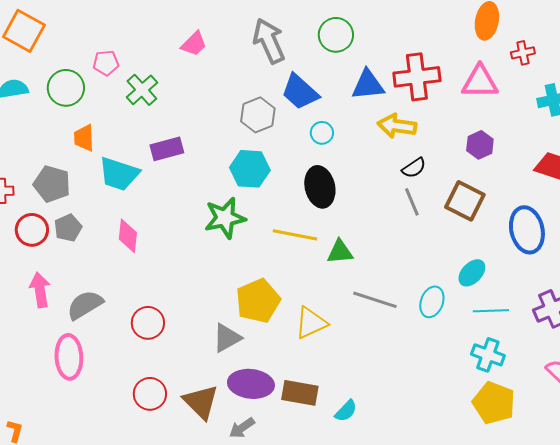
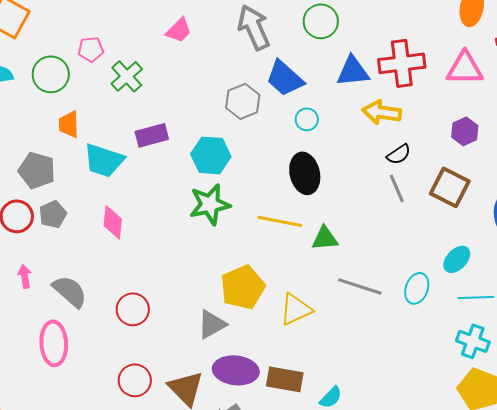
cyan hexagon: (250, 169) -> (211, 155), moved
pink arrow: (40, 290) -> (25, 276), size x0.7
gray semicircle: (85, 305) -> (70, 291), turned 72

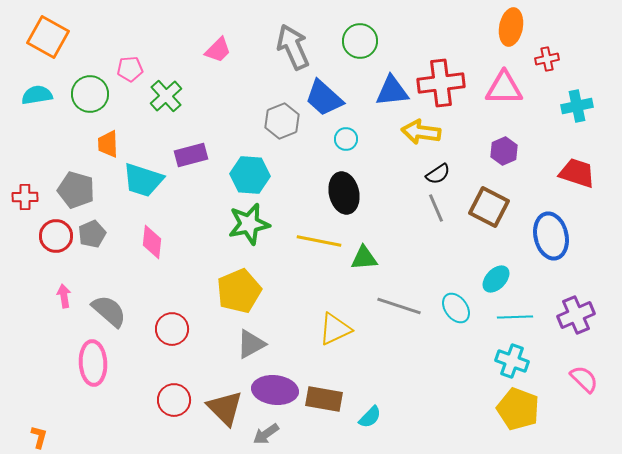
yellow pentagon: (243, 287) -> (239, 291), moved
cyan ellipse: (417, 288) -> (456, 308), turned -56

